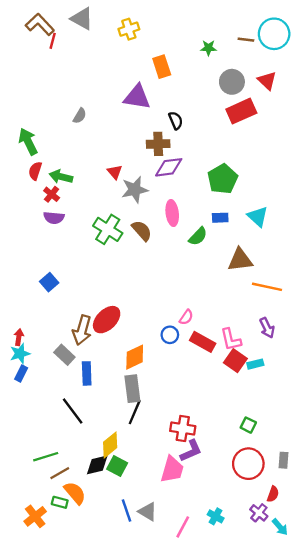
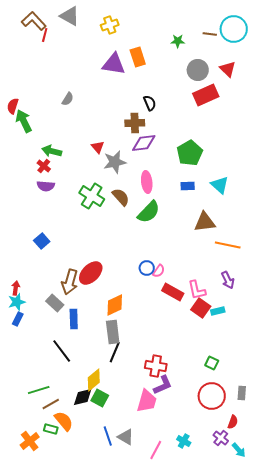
purple triangle: (137, 97) -> (114, 64), moved
red semicircle: (35, 171) -> (13, 106), moved
green semicircle: (198, 236) -> (149, 212), moved, size x1.4
blue circle: (170, 335) -> (147, 268), moved

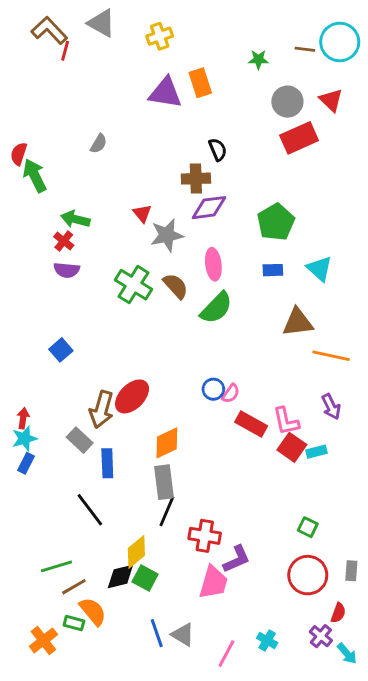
red cross: (156, 366) -> (205, 536), moved

